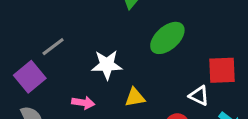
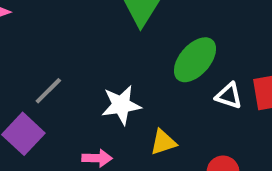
white triangle: (199, 96) -> (229, 96), moved

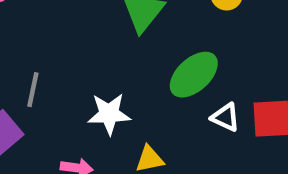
gray line: (48, 91) -> (33, 90), turned -40

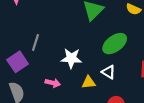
white triangle: (225, 117) -> (109, 72), moved

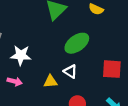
white star: (71, 58) -> (21, 55), moved

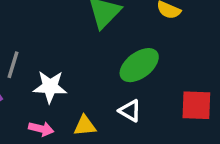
yellow triangle: (50, 81) -> (85, 126), moved

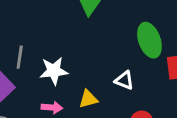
green ellipse: (139, 65) -> (149, 40), moved, turned -64

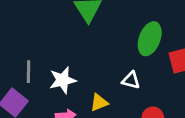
green ellipse: (149, 40) -> (150, 39), turned 48

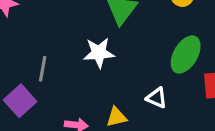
white star: (63, 80) -> (99, 53), moved

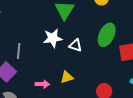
white triangle: (157, 98) -> (75, 45), moved

